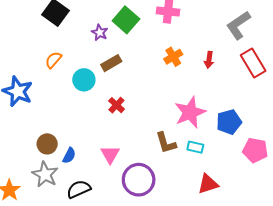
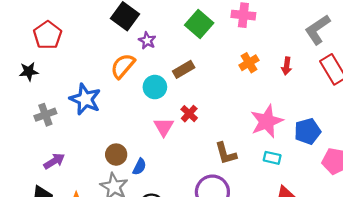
purple star: (100, 33) -> (147, 41), moved
orange semicircle: (53, 60) -> (123, 66), size x1.4
brown L-shape: (166, 143) -> (226, 153), moved
pink triangle: (110, 154) -> (164, 127), moved

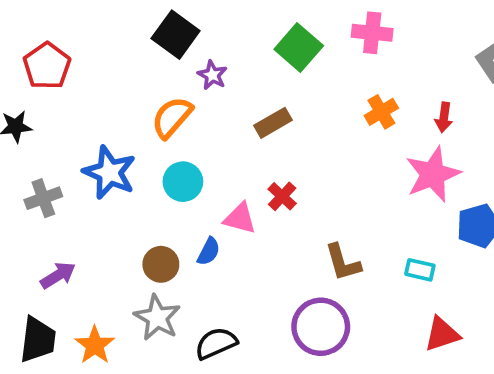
cyan circle: (155, 87) -> (183, 182), moved
pink star: (267, 121) -> (433, 174), moved
pink triangle: (164, 127) -> (240, 218), turned -45
blue semicircle: (139, 167) -> (209, 251), moved

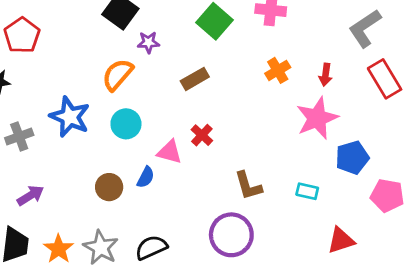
purple star: (212, 75) -> (148, 42), turned -30
gray star: (157, 318) -> (101, 247), moved
red triangle: (442, 334) -> (341, 240), moved

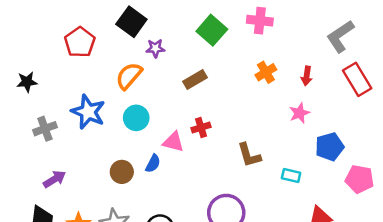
red pentagon: (22, 35) -> (80, 42), moved
pink star: (317, 118) -> (299, 113), size x0.6
red cross: (202, 135) -> (201, 127), turned 30
brown L-shape: (248, 186) -> (249, 155), moved

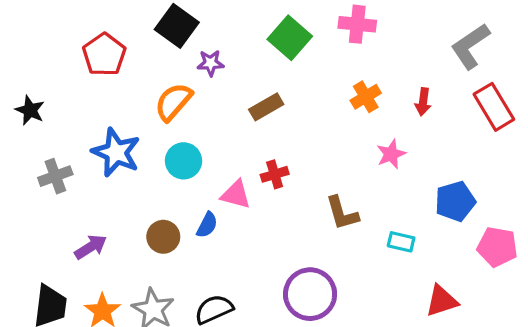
black star: (27, 82) -> (30, 110), turned 30
pink star: (299, 113) -> (391, 154), moved
purple arrow: (55, 179) -> (91, 247), moved

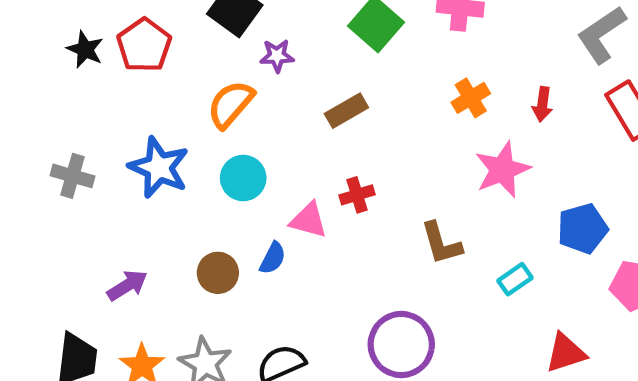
black star: (30, 110) -> (85, 49), moved
pink star: (391, 154) -> (502, 170), size x1.5
gray cross: (55, 176) -> (72, 176), moved, turned 36
cyan rectangle: (401, 242) -> (515, 279), turned -48

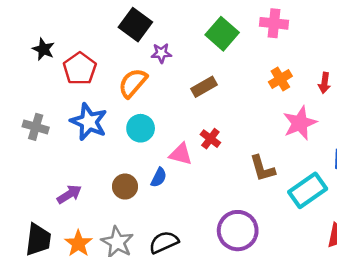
red pentagon: (144, 45) -> (80, 69), moved
red cross: (357, 195) -> (210, 139), turned -36
cyan rectangle: (515, 279) -> (308, 190), size x1.8

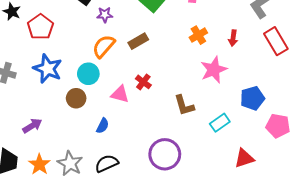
orange semicircle: (133, 83) -> (104, 46), moved
blue semicircle: (159, 177) -> (103, 126), moved
brown circle: (125, 187) -> (76, 98), moved
cyan rectangle: (308, 190) -> (220, 123), size x0.7

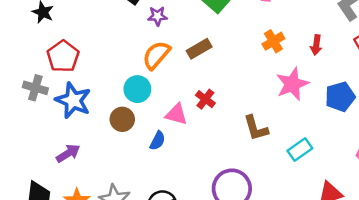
red pentagon: (40, 27) -> (63, 56), moved
blue star: (48, 69) -> (73, 100), moved
blue pentagon: (252, 98) -> (340, 97), moved
blue semicircle: (103, 126) -> (158, 141), moved

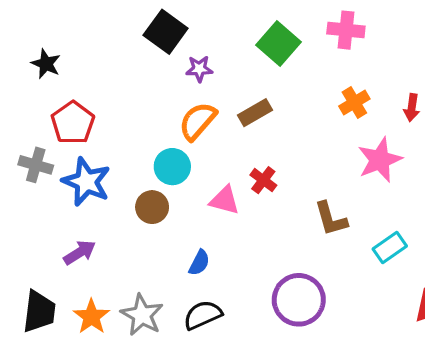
blue semicircle: (158, 141) -> (199, 263), moved

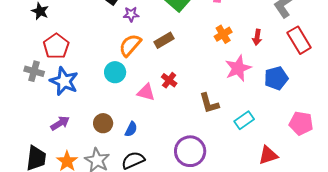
brown circle: (152, 207) -> (103, 123), moved

